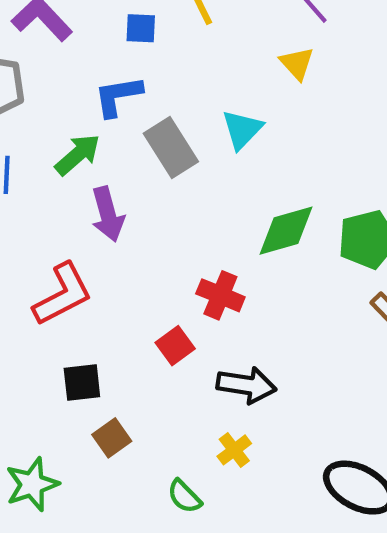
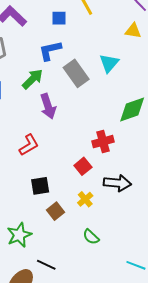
yellow triangle: (297, 63) -> (133, 31), turned -36
red L-shape: (63, 294) -> (29, 145), size x0.7
red cross: (220, 295) -> (103, 142), turned -35
yellow cross: (234, 450) -> (85, 199), moved

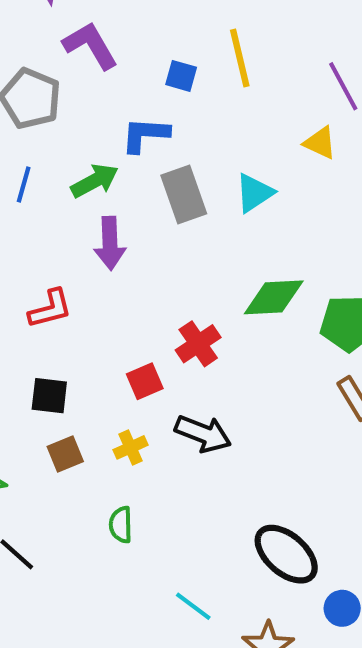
red cross: (103, 142) -> (198, 344), turned -35
green semicircle: (91, 237) -> (121, 525), turned 30

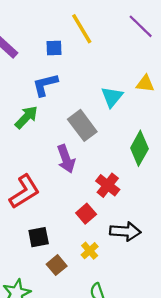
yellow triangle: (320, 143) -> (145, 84), moved
gray rectangle: (184, 194) -> (82, 125), moved
purple arrow: (110, 243) -> (66, 159), moved
green diamond: (274, 297) -> (139, 148), turned -40
red L-shape: (50, 309) -> (24, 192), size x1.4

